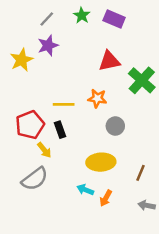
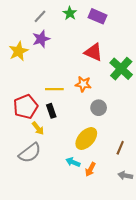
red triangle: (109, 61) -> (93, 52), turned 36
yellow ellipse: (101, 162) -> (86, 139), turned -45

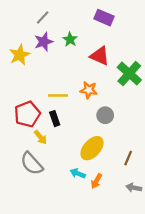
green star: (70, 13) -> (70, 40), moved
gray semicircle: (30, 153) -> (32, 164), turned 85

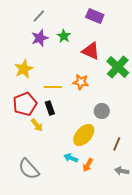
yellow star: (20, 55) -> (24, 69), moved
gray circle: (105, 115) -> (102, 111), moved
gray semicircle: (32, 164) -> (29, 169), moved

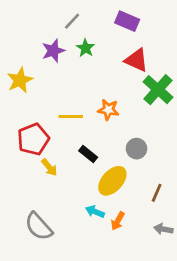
gray line: (39, 16) -> (72, 21), moved
red triangle: (91, 51) -> (136, 60), moved
yellow star: (24, 69) -> (20, 80), moved
black rectangle: (50, 108) -> (88, 154), moved, turned -32

